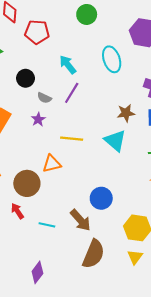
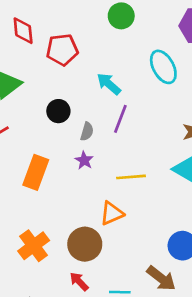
gray semicircle: (44, 98) -> (87, 132), turned -88

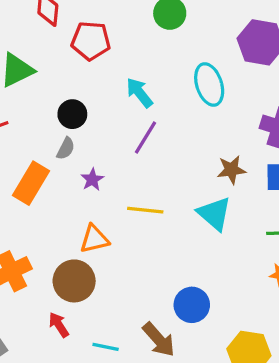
gray semicircle: (87, 132) -> (66, 148), moved
orange triangle: (112, 213) -> (94, 239), moved

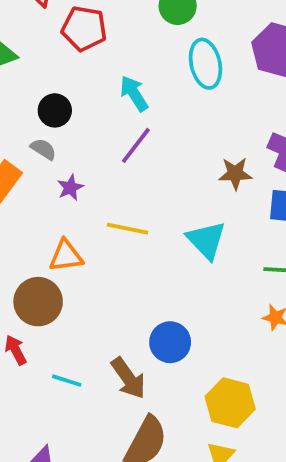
cyan ellipse: (209, 85) -> (205, 64), moved
gray semicircle: (66, 148) -> (43, 149), turned -90
brown star: (231, 170) -> (235, 174), moved

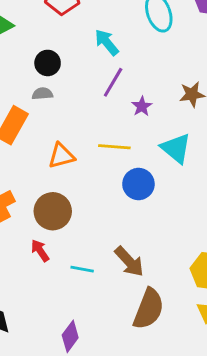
gray semicircle: (43, 149) -> (42, 94), turned -30
purple star: (70, 188) -> (142, 106), moved
orange triangle: (66, 256) -> (61, 156), moved
blue circle: (170, 342) -> (138, 184), moved

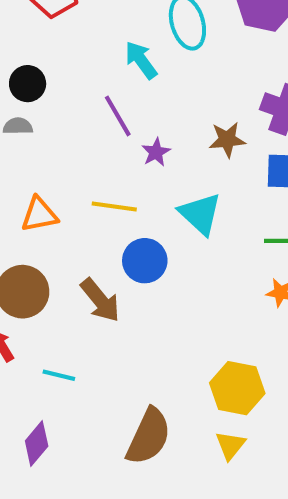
cyan arrow: (107, 42) -> (141, 60), moved
purple line: (113, 82) -> (118, 116), turned -64
brown arrow: (129, 262) -> (100, 300), moved
purple diamond: (70, 336) -> (37, 444), moved

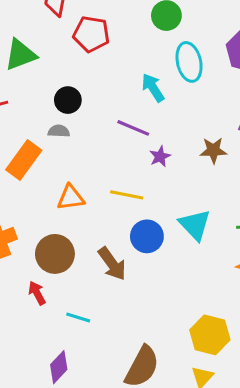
purple line: (118, 116) -> (133, 128), turned -40
cyan triangle: (200, 214) -> (195, 225), moved

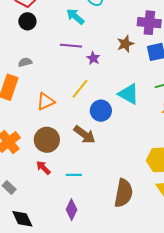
black circle: (68, 100) -> (27, 21), moved
yellow line: (127, 195) -> (80, 89), turned -45

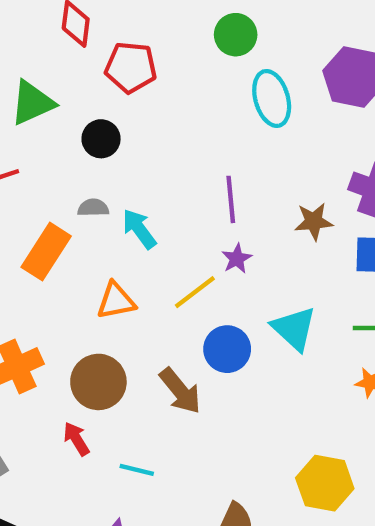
cyan arrow: (75, 17) -> (139, 229), moved
black circle: (27, 21) -> (101, 139), moved
purple line: (71, 46) -> (231, 199), moved, turned 65
purple star: (93, 58) -> (237, 259), moved

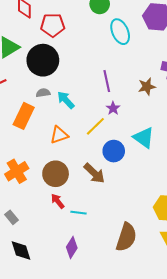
black circle: (101, 139) -> (43, 60), size x1.8
red arrow: (76, 439) -> (58, 201), moved

